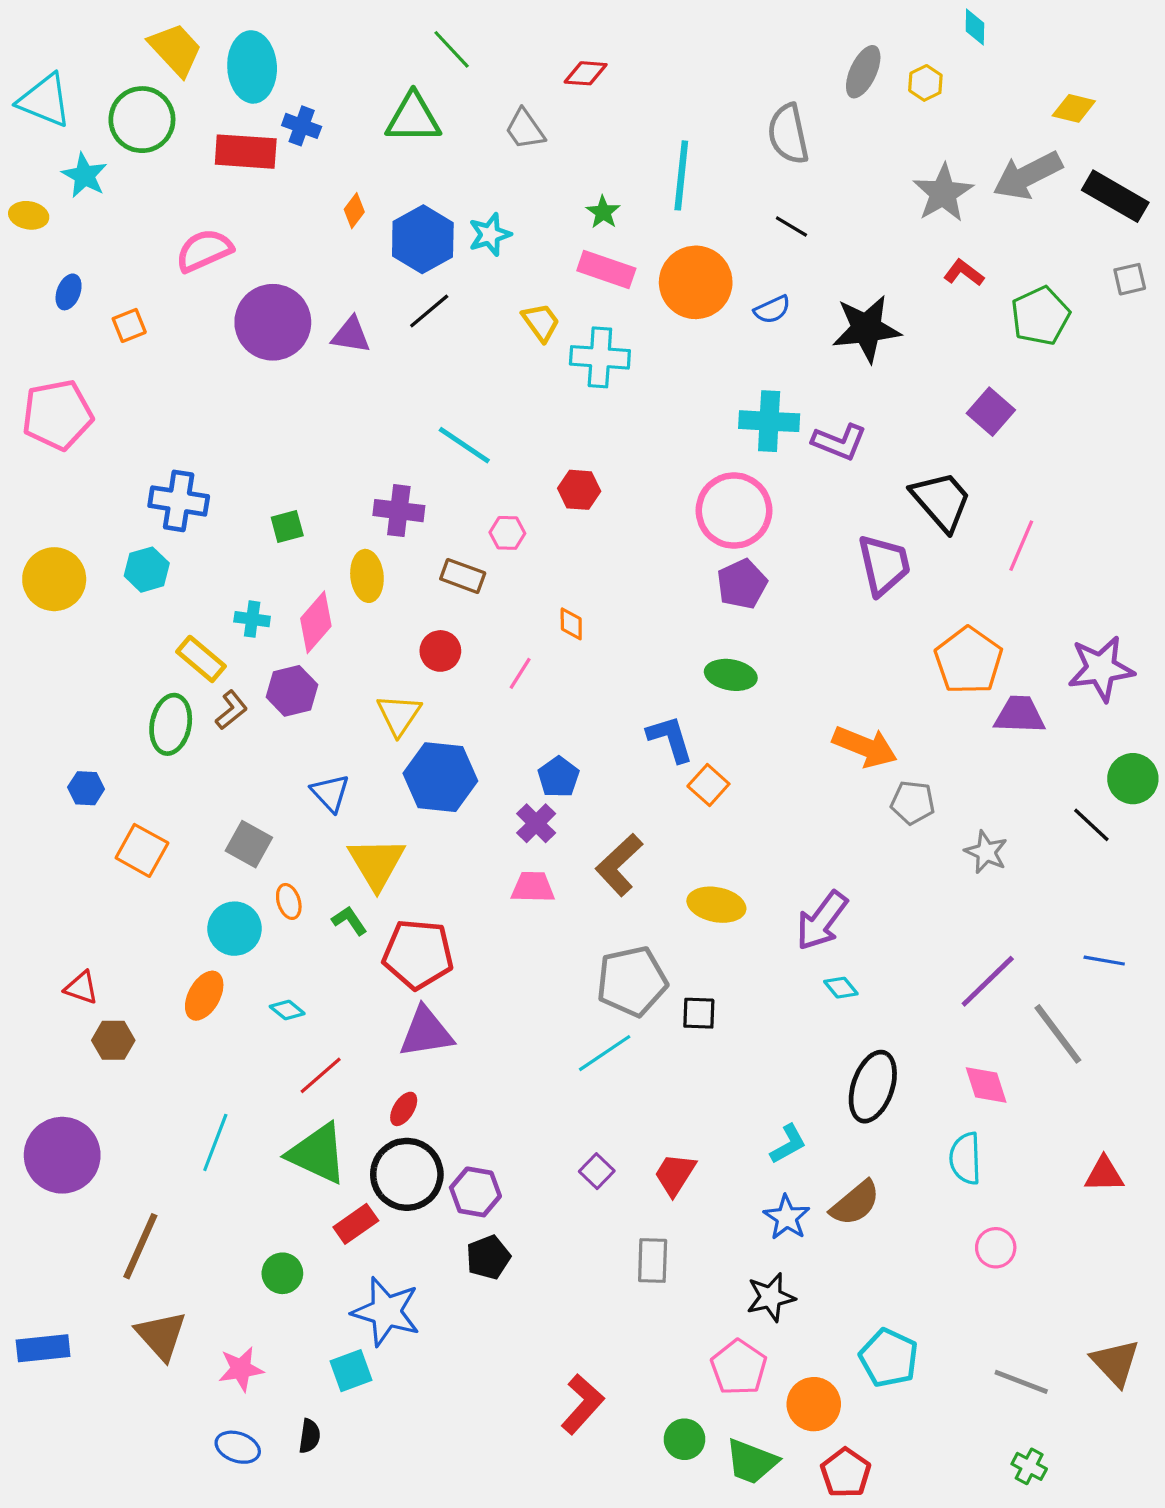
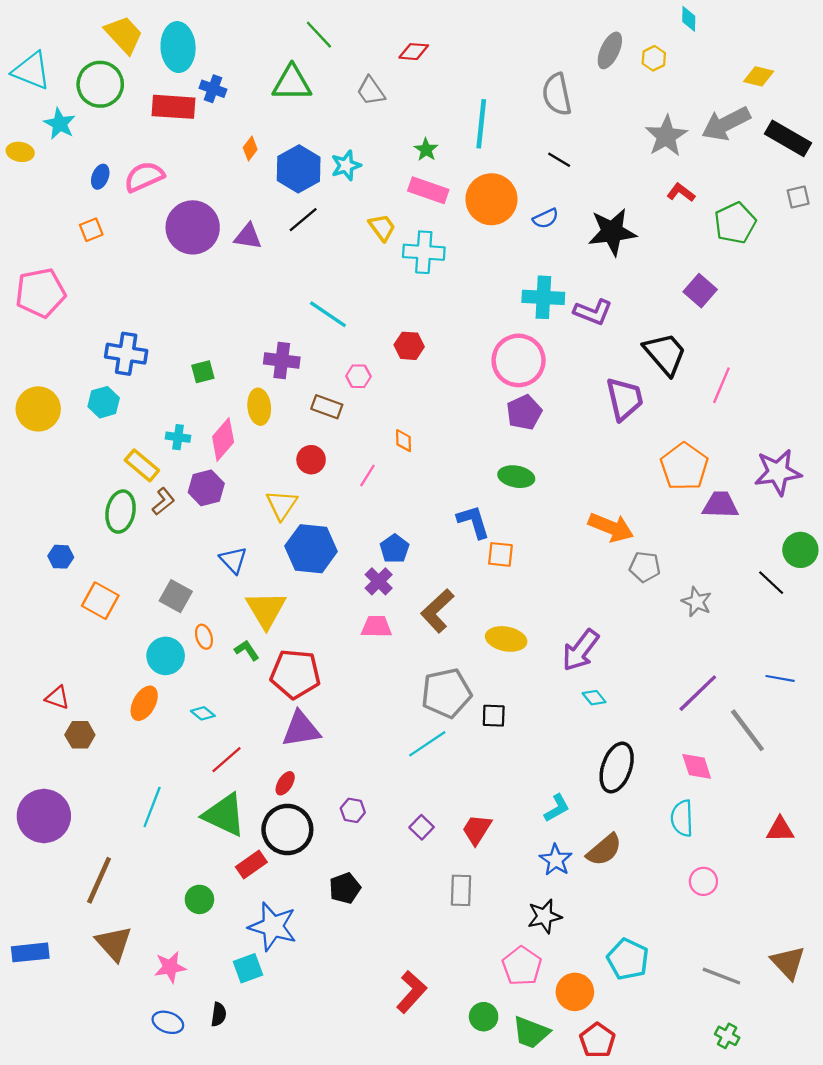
blue ellipse: (69, 292) -> (100, 177), moved
orange square: (708, 785) -> (500, 554), turned -36
purple hexagon: (475, 1192) -> (353, 810), moved, size x0.7

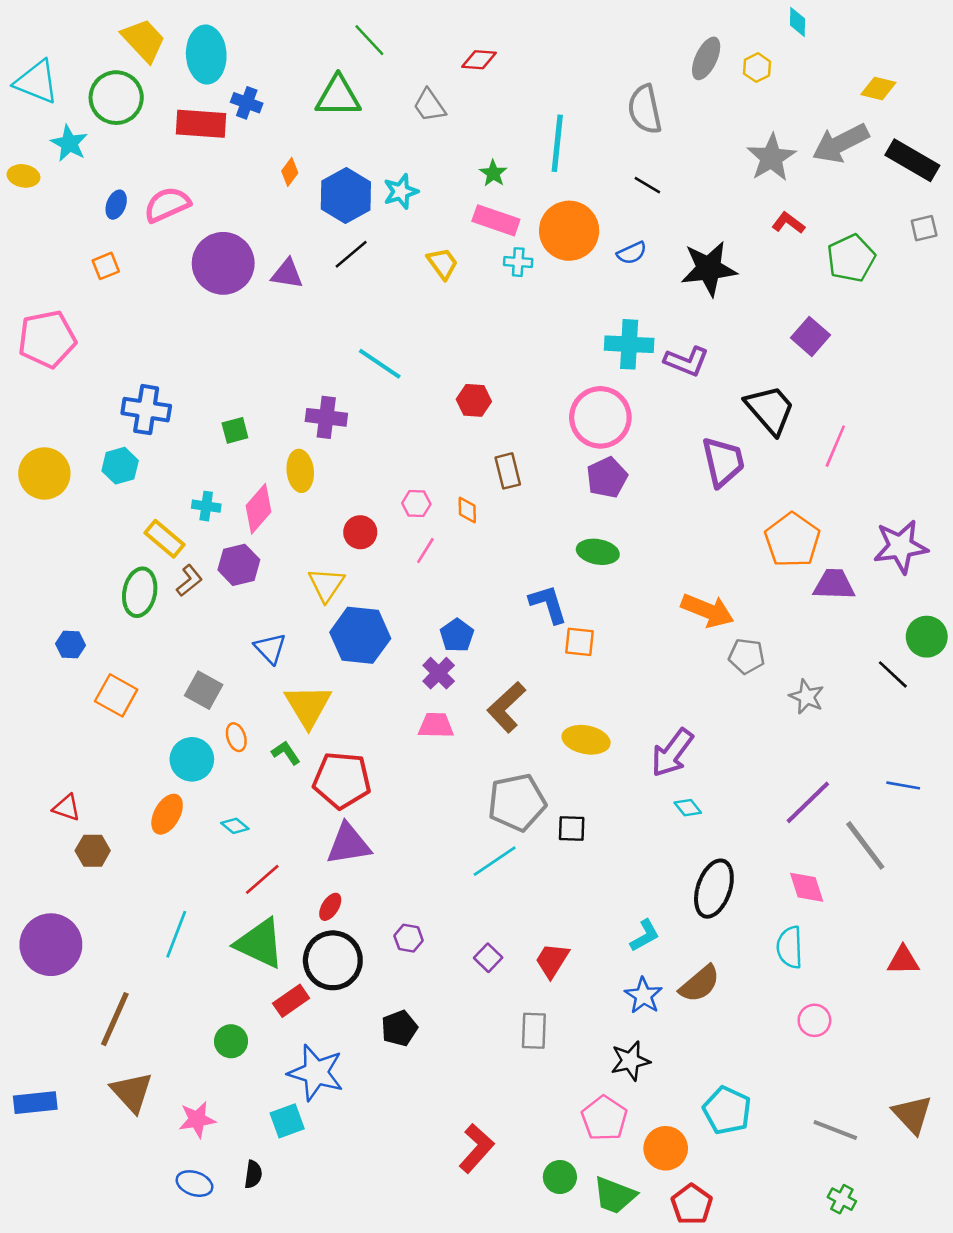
cyan cross: (424, 252) -> (518, 262), moved, size x0.6
pink hexagon: (358, 376) -> (416, 504), moved
brown rectangle: (327, 407) -> (508, 471), moved, turned 56

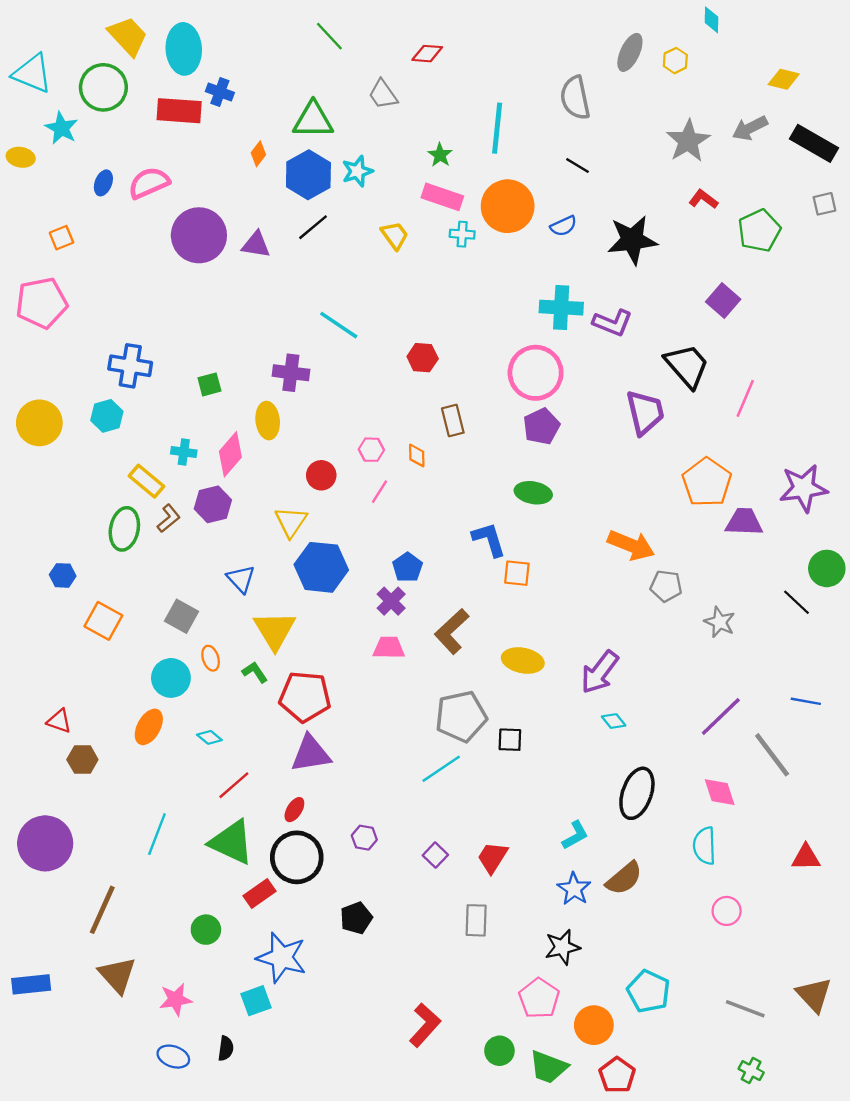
green triangle: (338, 96) -> (313, 120), moved
gray arrow: (841, 143) -> (750, 128), size x0.7
orange square: (106, 266) -> (61, 238), moved

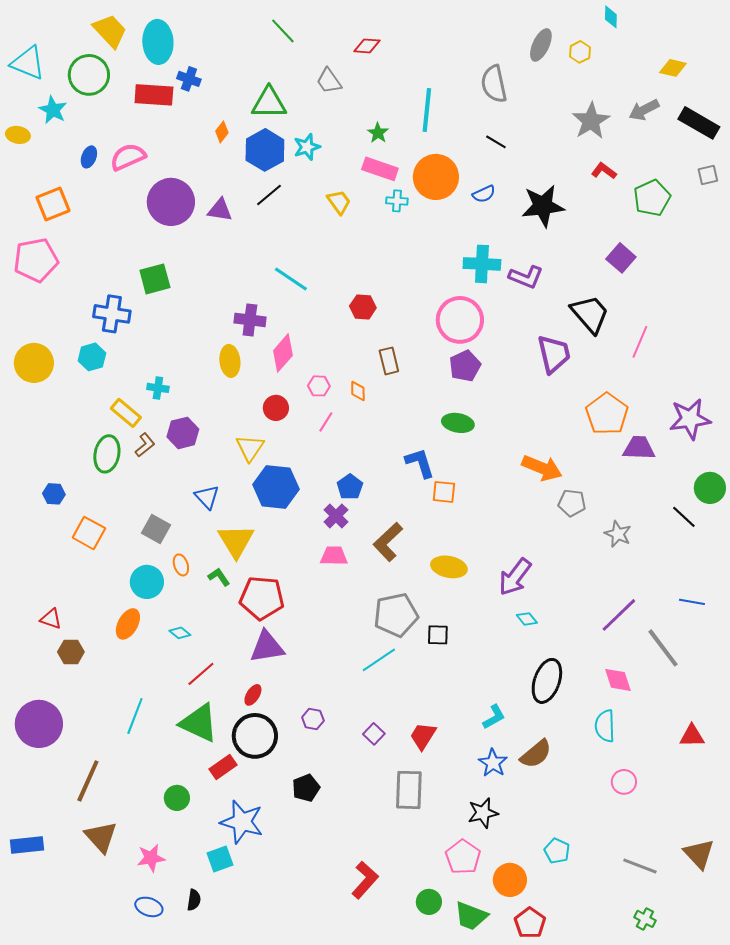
orange square: (61, 238) -> (53, 204), size x1.6
green square: (209, 384) -> (155, 279), moved, size x1.5
pink diamond: (230, 454) -> (283, 353), moved
gray rectangle: (476, 920) -> (409, 790), size x1.4
cyan pentagon: (649, 991) -> (557, 851), size x0.7

